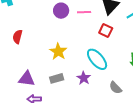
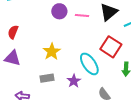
red square: (106, 30) -> (111, 47), moved, size x1.5
purple triangle: (27, 79) -> (12, 58), moved

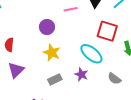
purple circle: (59, 11) -> (47, 27), moved
purple triangle: (12, 58) -> (16, 70), turned -42

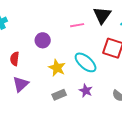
purple circle: (47, 27) -> (43, 40), moved
cyan ellipse: (91, 54) -> (86, 62), moved

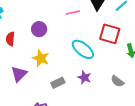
red semicircle: (15, 59) -> (10, 39), moved
yellow star: (57, 68) -> (41, 58), moved

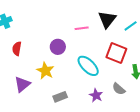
purple circle: (39, 29) -> (58, 47), moved
purple star: (84, 77) -> (96, 95), moved
gray semicircle: (117, 81) -> (119, 89), moved

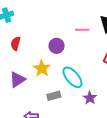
cyan ellipse: (88, 66) -> (72, 77), moved

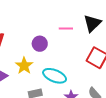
cyan ellipse: (72, 77) -> (55, 76), turned -30

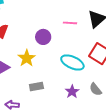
cyan ellipse: (55, 76) -> (72, 62), moved

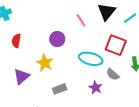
pink line: (70, 23) -> (81, 20), turned 64
gray semicircle: (96, 89) -> (113, 74), moved

